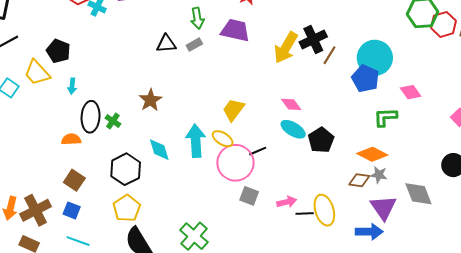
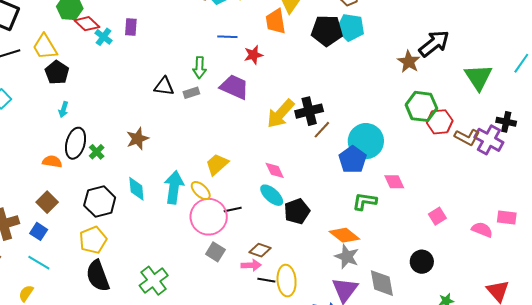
yellow trapezoid: (37, 73) -> (45, 47), moved
gray star: (379, 175) -> (347, 257), size x1.4
brown diamond: (359, 180) -> (260, 250), moved

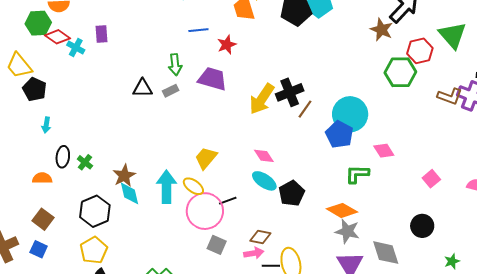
red hexagon: (440, 122) -> (420, 51), moved
brown star: (138, 139) -> (124, 176), moved
black ellipse: (76, 143) -> (63, 157), size x0.7

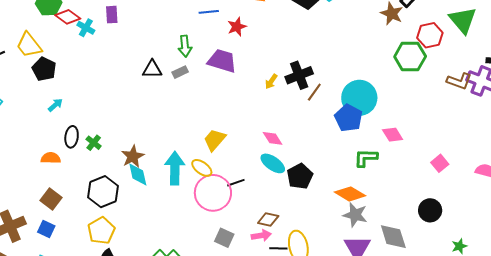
yellow arrow: (262, 99) -> (271, 81), size x0.5
cyan arrow: (46, 125) -> (55, 105), turned -140
gray square: (217, 245) -> (224, 238), moved

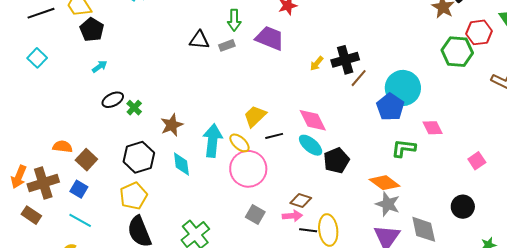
black ellipse: (72, 137) -> (113, 100), turned 50
pink diamond: (273, 138) -> (313, 120), size x1.4
orange semicircle: (51, 158) -> (62, 147), moved
cyan diamond: (138, 174) -> (181, 164), moved
black line: (236, 183) -> (274, 136), moved

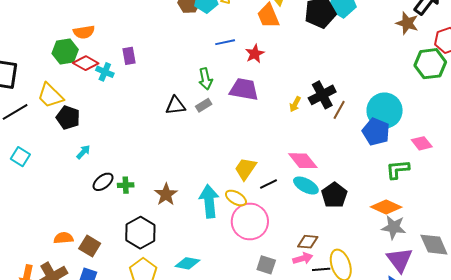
green cross: (134, 108) -> (126, 185), turned -35
cyan diamond: (181, 164) -> (187, 263), moved, turned -60

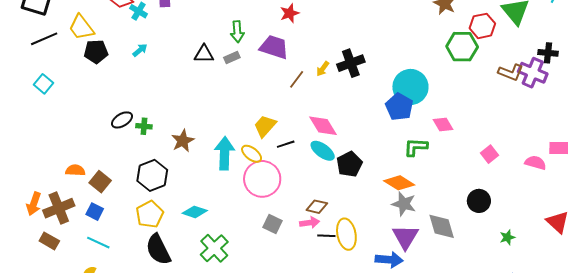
brown line: (339, 110) -> (297, 79), moved
black pentagon: (68, 118) -> (96, 52), turned -30
cyan arrow: (83, 152) -> (140, 50), moved

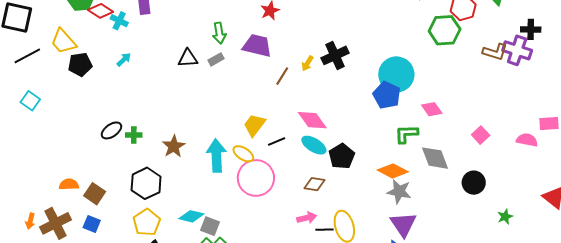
orange arrow: (34, 204) -> (30, 221), size x0.7
brown diamond: (317, 207) -> (314, 184), moved
gray square: (273, 224) -> (210, 226), moved
gray diamond: (442, 226) -> (435, 158), moved

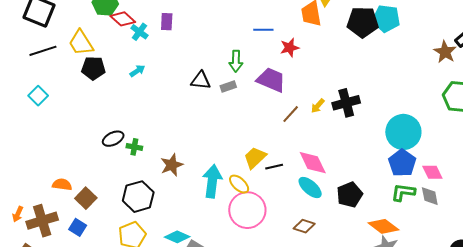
blue pentagon: (387, 95) -> (402, 163), moved
black line: (277, 142) -> (274, 167), moved
black pentagon: (342, 156) -> (350, 195), moved
gray diamond: (435, 158) -> (430, 196), moved, size x0.7

